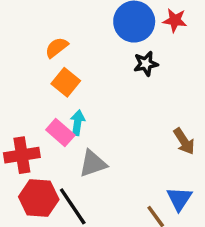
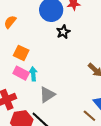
orange semicircle: (57, 47) -> (10, 22), moved
pink rectangle: (60, 132) -> (21, 73), moved

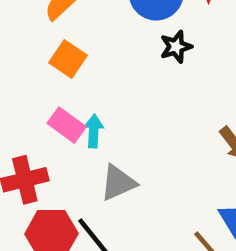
orange square: (21, 53) -> (68, 59), moved

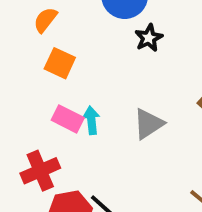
gray triangle: (118, 183) -> (148, 124), moved

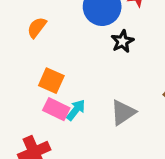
orange square: (60, 63) -> (51, 81), moved
cyan arrow: (91, 120) -> (76, 110), turned 45

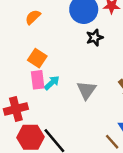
pink rectangle: (56, 109) -> (38, 80), turned 48
gray triangle: (123, 112) -> (86, 90), turned -30

